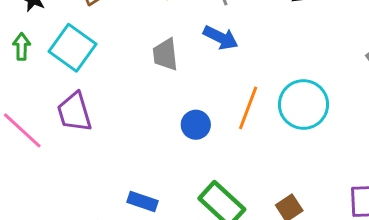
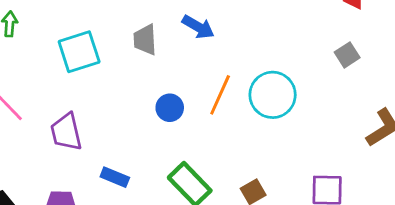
cyan square: (72, 48) -> (79, 52), moved, turned 33
purple trapezoid: (74, 112) -> (66, 132), moved

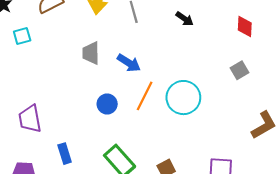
blue arrow: (198, 27) -> (129, 63), moved
cyan square: (79, 52) -> (22, 36), moved, size x0.6
blue rectangle: (115, 177) -> (65, 154), turned 48

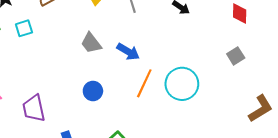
gray trapezoid: (91, 53) -> (91, 43), turned -35
blue circle: (107, 104) -> (93, 91), moved

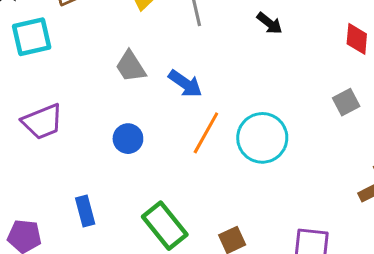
cyan square: (24, 28) -> (32, 37), size x1.5
purple trapezoid: (34, 108) -> (42, 122), moved, turned -104

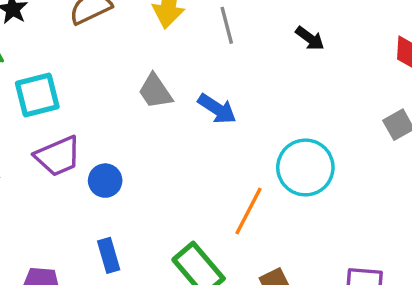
cyan square: (32, 37) -> (37, 95), moved
orange line: (206, 133) -> (248, 211), moved
blue circle: (128, 139) -> (105, 181), moved

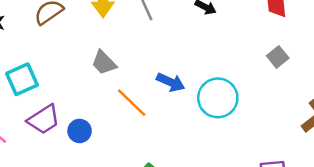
blue arrow: (217, 109) -> (171, 82), moved
orange line: (248, 211) -> (132, 103), moved, turned -64

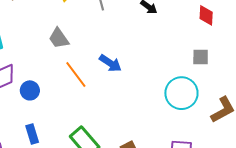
gray square: (278, 57) -> (201, 57), turned 30
cyan circle: (218, 98) -> (181, 93), moved

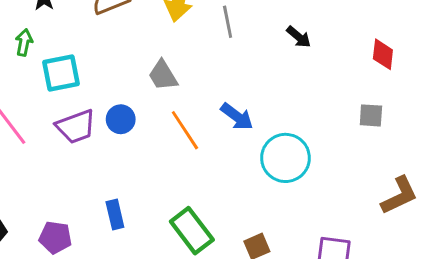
blue circle: (30, 90) -> (121, 119), moved
cyan circle: (181, 93) -> (285, 158), moved

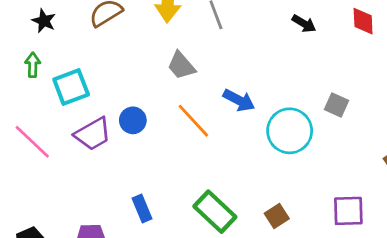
black arrow: (299, 37) -> (304, 24), moved
gray trapezoid: (163, 75) -> (181, 66), moved
gray square: (371, 115) -> (337, 105), moved, turned 30

